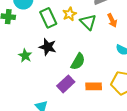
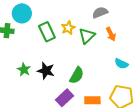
green triangle: (88, 22) -> (87, 36), turned 30
black star: (48, 47) -> (46, 71), moved

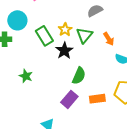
orange arrow: (111, 34) -> (109, 39), moved
black star: (46, 71) -> (64, 51), moved, turned 30

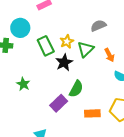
purple rectangle: (69, 99) -> (59, 103), moved

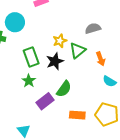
green rectangle: (46, 46) -> (31, 57), moved
green star: (23, 84) -> (29, 81), moved

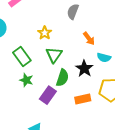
gray semicircle: (93, 28) -> (73, 12), turned -35
green triangle: (78, 50) -> (54, 55), moved
black star: (55, 61) -> (84, 69), moved

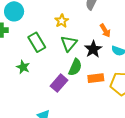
black star: (84, 69) -> (93, 49), moved
green star: (26, 80) -> (23, 67), moved
orange rectangle: (83, 99) -> (96, 78), moved

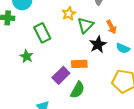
green triangle: (69, 44) -> (85, 25), moved
green semicircle: (75, 67) -> (78, 90), moved
orange rectangle: (96, 78) -> (79, 64), moved

